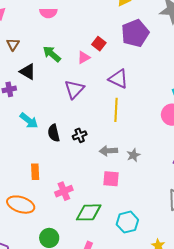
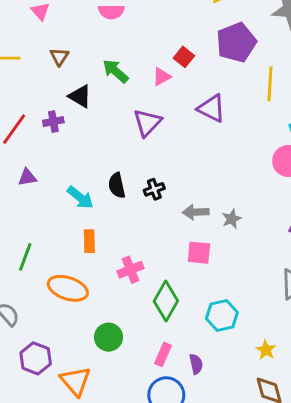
yellow line: (116, 110) -> (270, 84), moved
cyan arrow: (29, 121) -> (80, 197), moved
green diamond: (89, 212) -> (166, 301), turned -60

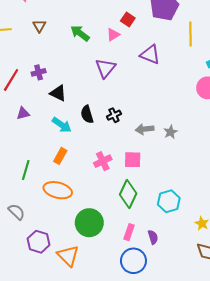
black triangle: (80, 96) -> (58, 93), moved
orange rectangle: (89, 241) -> (60, 156), moved, turned 35
pink square: (199, 253) -> (133, 160), moved
pink cross: (131, 270) -> (103, 161), moved
green circle: (108, 337) -> (89, 223), size x1.4

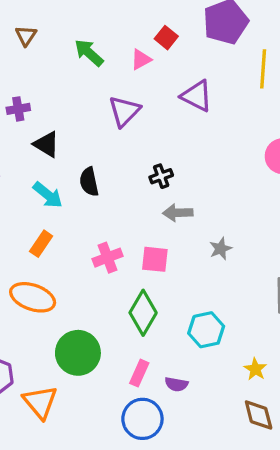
black cross: (114, 115) -> (161, 176), moved
gray star: (171, 132) -> (221, 249), moved
purple semicircle: (153, 237) -> (176, 384), turned 112

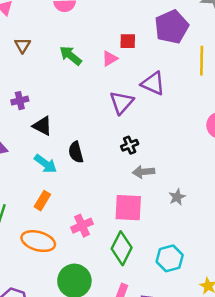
red square: (166, 38) -> (128, 41), turned -35
purple triangle: (124, 111) -> (122, 102), moved
pink cross: (108, 258) -> (82, 226), moved
pink square: (155, 259) -> (128, 208), size x1.4

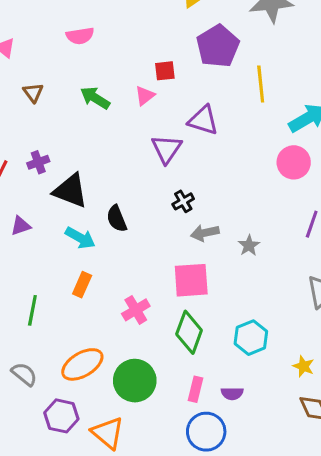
black triangle: (42, 126) -> (70, 191), size x1.4
gray star: (177, 197) -> (249, 245), moved
orange ellipse: (38, 241) -> (82, 364), moved, turned -40

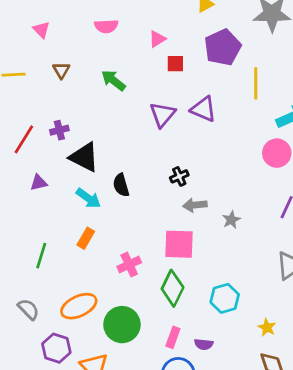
pink triangle: (145, 96) -> (157, 39), moved
purple triangle: (166, 149) -> (162, 115), moved

